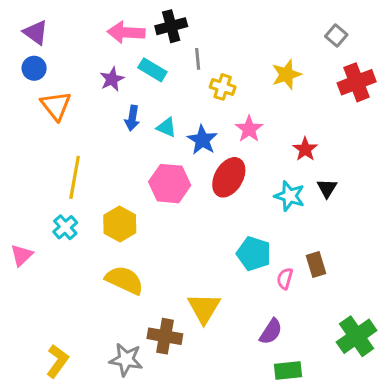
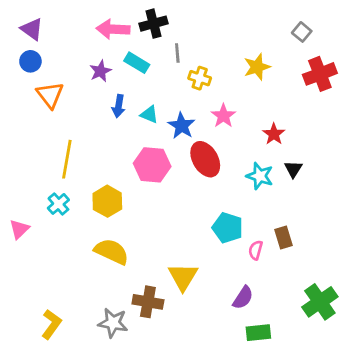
red ellipse: (229, 177) -> (205, 159), turned -60

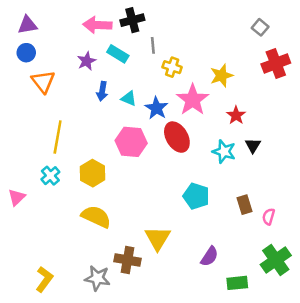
purple triangle: (32, 29) -> (27, 25), turned -45
yellow star: (257, 67) -> (222, 76), moved
pink star: (223, 116) -> (193, 100), size x1.5
pink semicircle: (256, 250) -> (269, 217), moved
green rectangle: (258, 333) -> (237, 283), moved

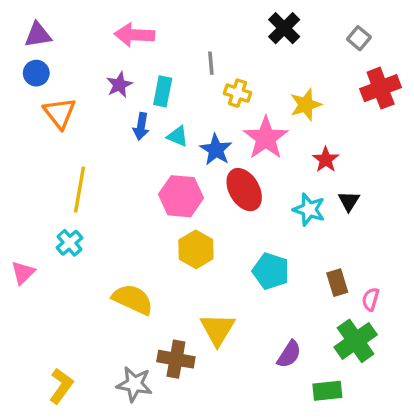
black cross: (132, 20) -> (284, 28), moved, turned -30
cyan rectangle: (118, 54) -> (163, 91), moved, turned 70
yellow hexagon: (93, 173) -> (196, 249), moved
green cross: (276, 260) -> (356, 341), moved

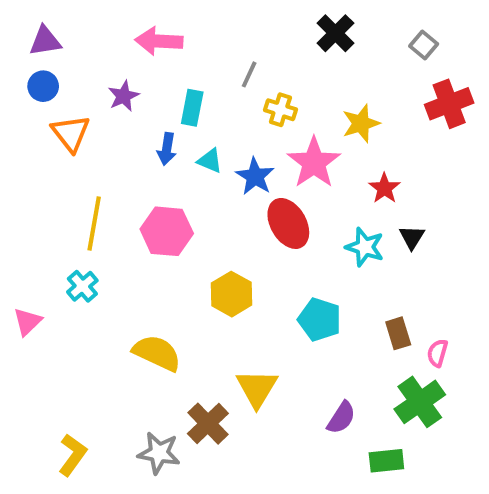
gray line: (211, 63) -> (249, 74), turned 30
purple star: (119, 85) -> (124, 96), moved
pink hexagon: (181, 196) -> (167, 231), moved
brown cross: (176, 359) -> (208, 424), turned 36

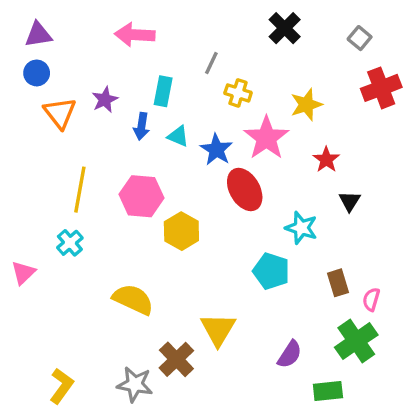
purple star: (124, 96) -> (105, 100), moved
cyan star: (365, 247) -> (301, 228), moved
yellow hexagon: (231, 294) -> (181, 231), moved

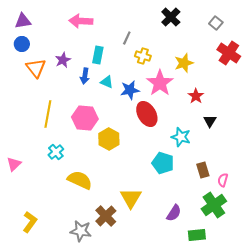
red cross: (381, 88) -> (229, 53), turned -35
blue star: (216, 150) -> (130, 90), turned 30
cyan cross: (70, 243) -> (56, 152), moved
yellow L-shape: (62, 386) -> (30, 222), moved

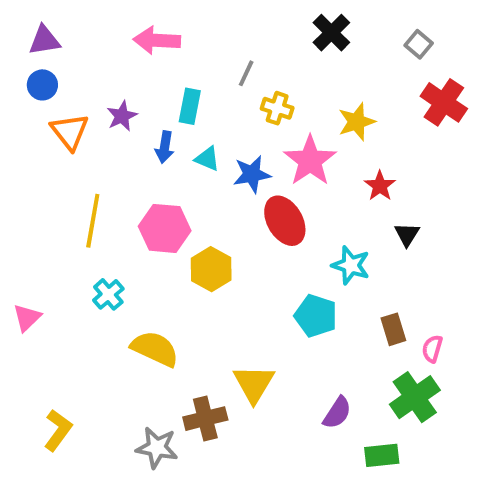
brown cross: (106, 216) -> (205, 419), turned 30

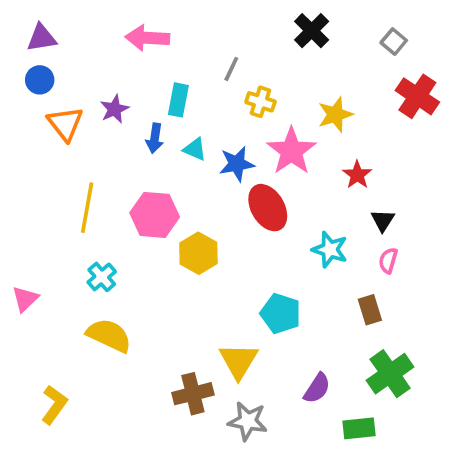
cyan pentagon: (316, 316) -> (281, 313), moved
yellow semicircle: (155, 349) -> (109, 335), moved
pink semicircle: (432, 349) -> (388, 261), moved
gray star: (157, 448) -> (248, 421), moved

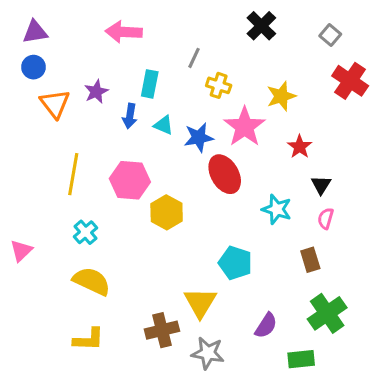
yellow L-shape: (54, 405) -> (89, 339), moved, turned 56

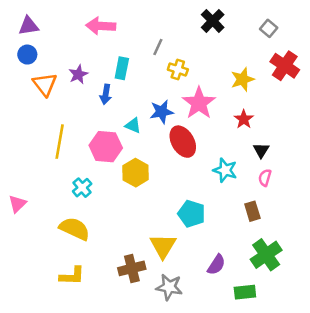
yellow star: (281, 96) -> (242, 79), moved
cyan triangle: (163, 125) -> (133, 125), moved
cyan cross: (85, 232) -> (82, 188), moved

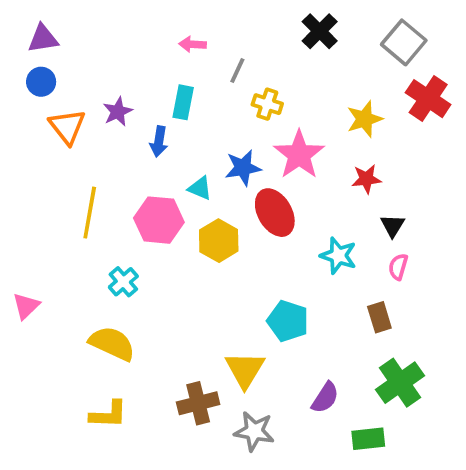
pink arrow: (101, 26) -> (193, 44), moved, size x0.6
gray square: (269, 28) -> (404, 42), size x1.6
red star: (244, 119) -> (366, 179), turned 30
yellow hexagon: (136, 173) -> (219, 241), moved

